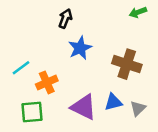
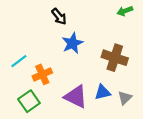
black arrow: (65, 18) -> (59, 16), turned 120
green square: (32, 112) -> (29, 101), turned -30

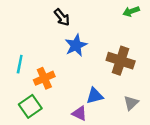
cyan line: (19, 61) -> (20, 64), turned -42
blue triangle: (102, 92) -> (95, 96), moved
purple triangle: (76, 97) -> (79, 113), moved, size x0.6

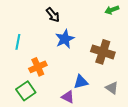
cyan line: (20, 64) -> (18, 42), moved
gray triangle: (131, 103) -> (112, 88), turned -40

